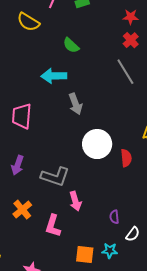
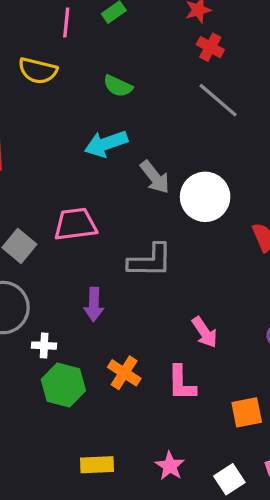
pink trapezoid: (22, 116) -> (75, 224), turned 96
white circle: (97, 144) -> (205, 197), moved
gray L-shape: (55, 177) -> (150, 261), moved

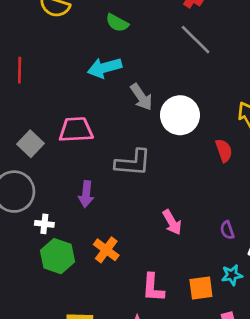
pink L-shape: (181, 383) -> (153, 288), moved

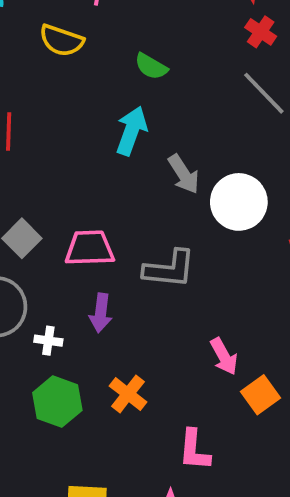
cyan arrow: (105, 68) -> (131, 131), turned 124
pink trapezoid: (76, 130) -> (90, 248), moved
white cross: (44, 224) -> (48, 341), moved
orange square: (201, 288) -> (260, 395), moved, turned -30

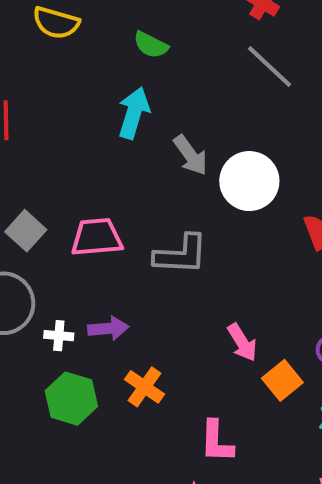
purple arrow: (101, 313) -> (108, 328), moved, turned -99

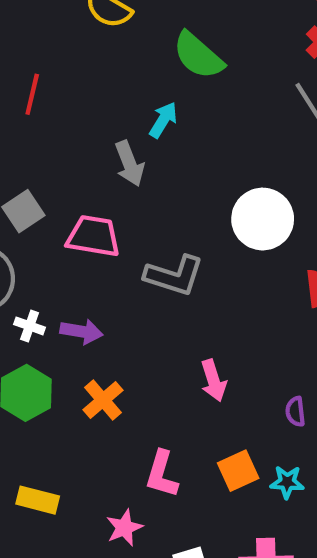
green semicircle: (151, 45) -> (198, 56), size x1.5
cyan arrow: (134, 113) -> (163, 120), size x0.7
gray arrow: (190, 155) -> (130, 163), moved
orange square: (282, 380) -> (238, 471), moved

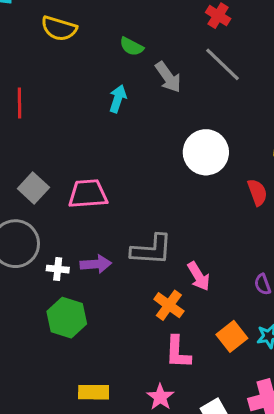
green semicircle: (198, 56) -> (132, 47), size x0.6
gray arrow: (130, 163) -> (168, 77), moved
gray L-shape: (174, 276) -> (152, 250), moved
orange cross: (103, 400) -> (169, 305), moved

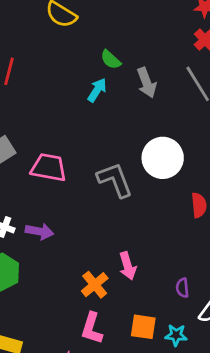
green semicircle: (132, 47) -> (111, 60), moved
gray L-shape: (152, 250) -> (115, 180), moved, turned -129
orange square: (232, 336) -> (143, 327), turned 32

